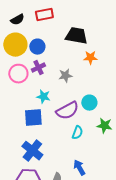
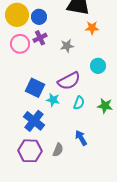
cyan star: (43, 97) -> (53, 100), moved
cyan circle: (89, 103) -> (98, 66), moved
blue square: (33, 118) -> (35, 88), turned 30
green star: (104, 126) -> (105, 106), moved

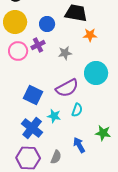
blue circle: (39, 17) -> (47, 24), moved
cyan circle: (98, 66) -> (96, 73), size x1.5
cyan star: (53, 100) -> (54, 116), moved
green star: (105, 106) -> (103, 133), moved

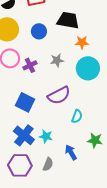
purple cross: (38, 45) -> (30, 65), moved
cyan circle: (96, 73) -> (88, 68), moved
cyan semicircle: (77, 110) -> (77, 116), moved
cyan star: (54, 116) -> (46, 136), moved

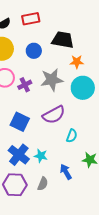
gray star: (57, 60) -> (52, 80), size x1.6

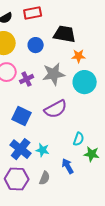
cyan semicircle: (72, 136) -> (79, 139), moved

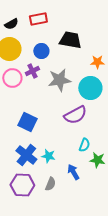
orange star: (79, 56) -> (97, 62), moved
purple cross: (27, 79) -> (32, 71), moved
purple semicircle: (56, 109) -> (75, 115), moved

